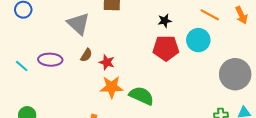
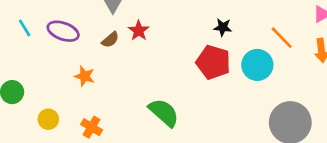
red star: (107, 62) -> (139, 31), moved
orange star: (112, 87) -> (85, 76), moved, size x0.7

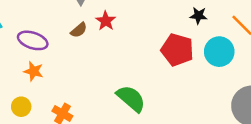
black star: (223, 27) -> (199, 16), moved
purple ellipse: (63, 31) -> (33, 40), moved
orange star: (85, 76) -> (34, 71), moved

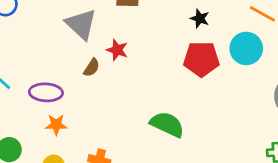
black star: (199, 16) -> (200, 18), moved, turned 30

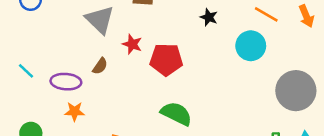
red pentagon: (201, 59) -> (166, 60), moved
brown semicircle: (92, 68) -> (100, 66), moved

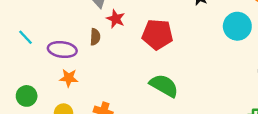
red star: (132, 44) -> (116, 19), moved
brown semicircle: (100, 66) -> (95, 37), turned -35

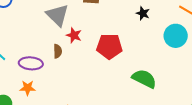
orange star: (69, 78) -> (28, 88), moved
green semicircle: (164, 86) -> (144, 79), moved

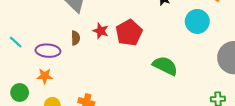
red star: (74, 35) -> (101, 31), moved
red pentagon: (109, 46) -> (129, 33), turned -30

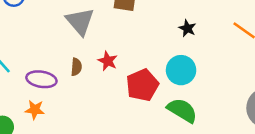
cyan circle: (197, 21) -> (181, 70), moved
red pentagon: (129, 33) -> (142, 85), moved

